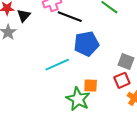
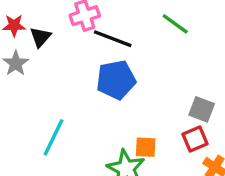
blue pentagon: (86, 44) -> (116, 80), moved
cyan line: (57, 65) -> (54, 137), moved, turned -40

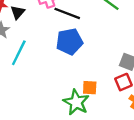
cyan line: (54, 137) -> (19, 53), moved

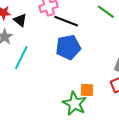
black triangle: (18, 12) -> (20, 20), turned -32

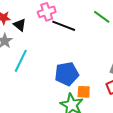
blue pentagon: (68, 47) -> (67, 74), moved

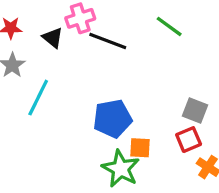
black triangle: (20, 25) -> (53, 38), moved

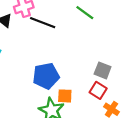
red square: (189, 140) -> (98, 90), turned -35

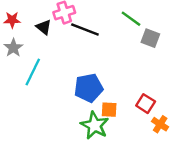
gray square: (103, 70) -> (150, 38), moved

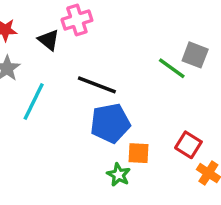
green line: (131, 19) -> (172, 68), moved
black line: (85, 30) -> (97, 85), moved
green star: (95, 125) -> (119, 175), size x0.6

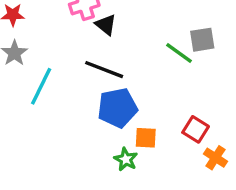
black triangle: (49, 40) -> (106, 25), moved
gray square: (195, 55) -> (202, 40), turned -30

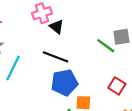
red square: (196, 129) -> (117, 86), moved

